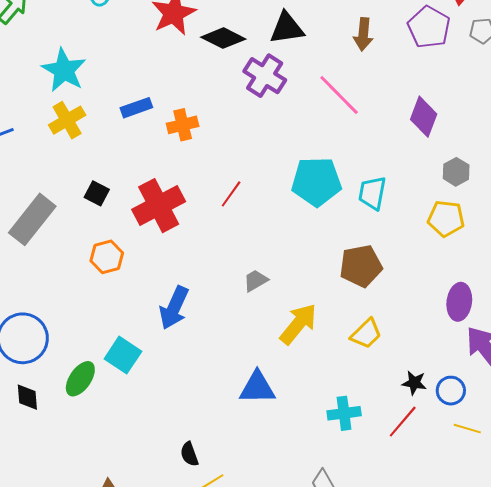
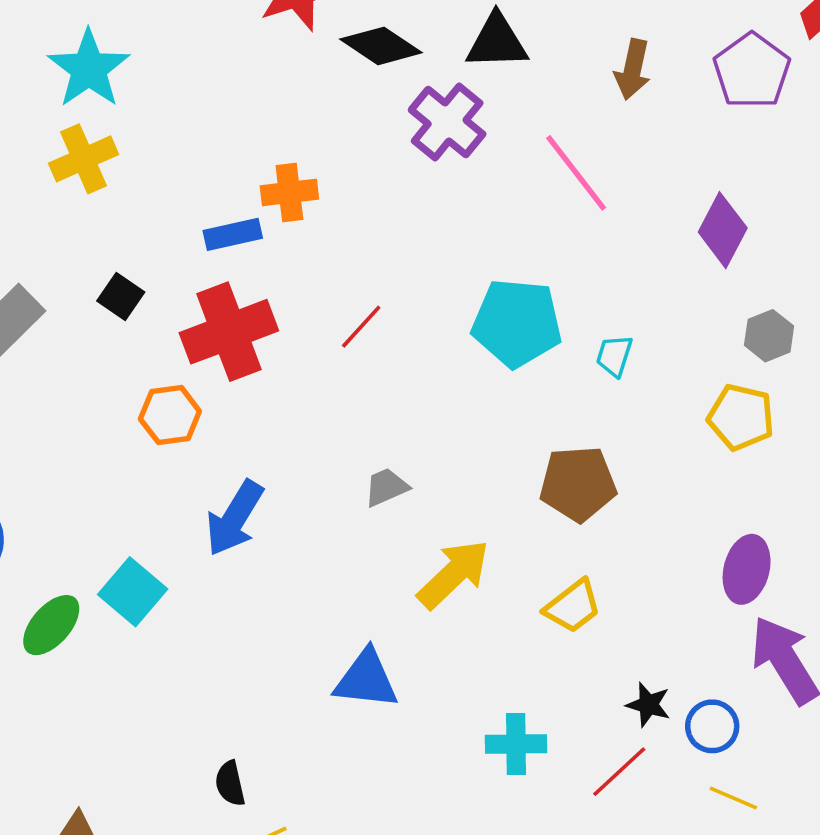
blue rectangle: (136, 108) -> (233, 234), moved
cyan trapezoid: (372, 193) -> (614, 356), size x0.7
orange hexagon: (107, 257) -> (170, 415), moved

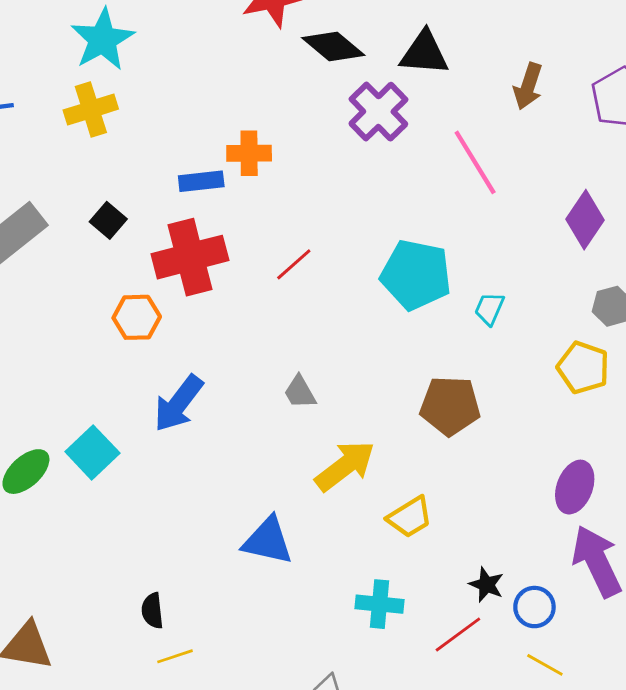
gray trapezoid: (386, 487) -> (300, 392), turned -102
yellow trapezoid: (573, 606) -> (410, 517), moved

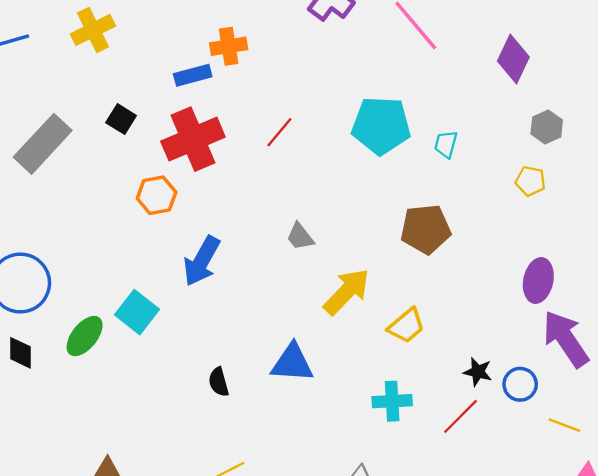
yellow pentagon: (583, 368) -> (530, 181), size x0.7
black semicircle: (152, 611) -> (219, 382), moved
yellow line: (545, 665) -> (564, 425), moved

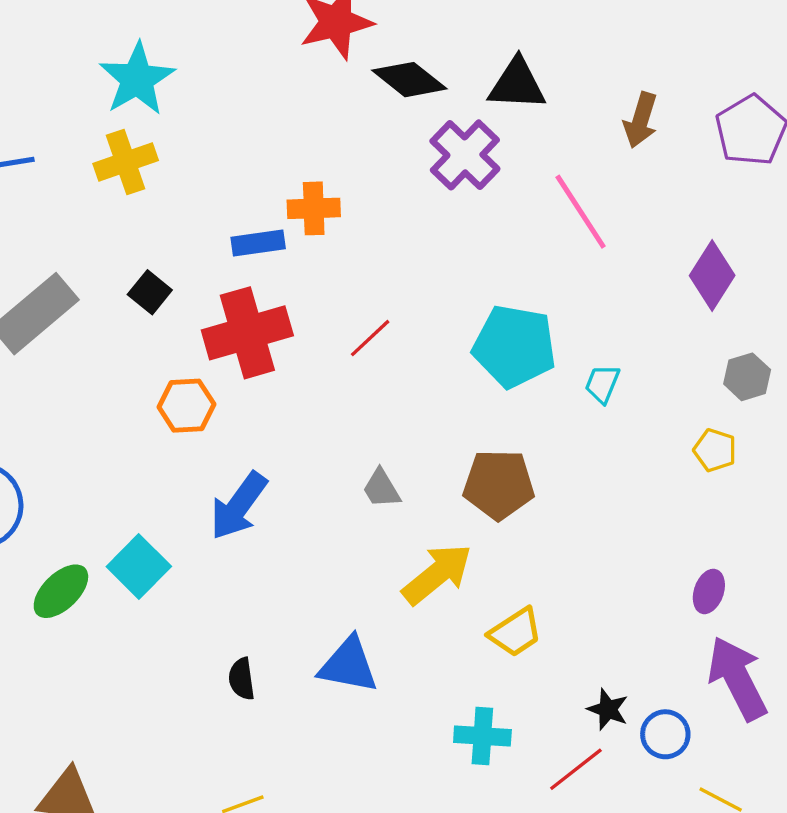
brown pentagon: (426, 229) -> (499, 484), moved
purple ellipse: (538, 281) -> (709, 591), size x0.7

